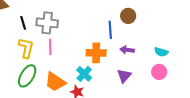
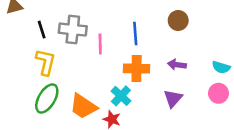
blue line: (110, 30) -> (135, 33), moved
pink line: (50, 47) -> (100, 44), moved

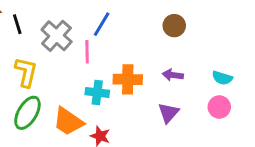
black line: (42, 30) -> (17, 24), moved
gray cross: (73, 30) -> (57, 36), turned 36
blue line: (135, 33) -> (102, 24), moved, turned 35
cyan cross: (121, 96) -> (97, 92), moved, turned -36

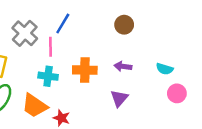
cyan cross: (97, 92) -> (48, 76), moved
pink circle: (219, 107) -> (177, 93), moved

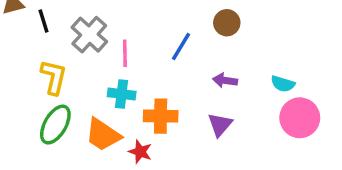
blue line: (63, 23) -> (181, 46), moved
orange cross: (85, 70) -> (161, 116), moved
pink circle: (177, 93) -> (300, 118), size x1.5

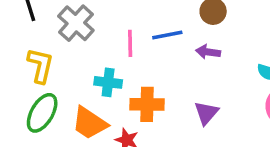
blue line: (181, 46) -> (167, 35), turned 48
pink line: (125, 53) -> (130, 43), moved
purple arrow: (225, 80) -> (208, 52), moved

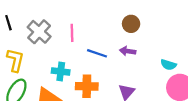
blue line: (167, 35) -> (97, 53), moved, turned 30
pink line: (130, 43) -> (72, 33), moved

